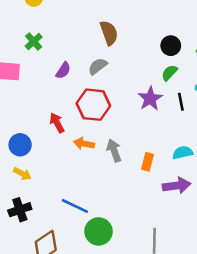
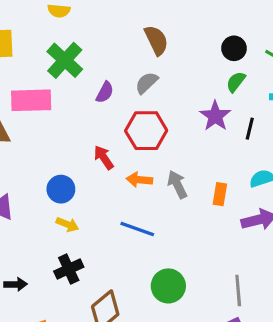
green cross: (34, 42) -> (65, 60), size x1.6
black line: (181, 102) -> (250, 129), moved, turned 30
blue line: (75, 206) -> (137, 229), moved

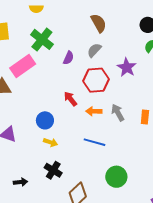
pink rectangle: (31, 100) -> (23, 66), turned -30
purple star: (215, 116) -> (127, 67), moved
black cross: (69, 269) -> (53, 170), turned -30

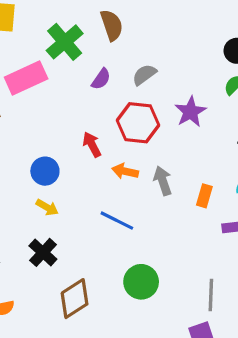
brown semicircle: (99, 23) -> (112, 25), moved

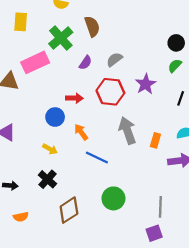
red arrow: (92, 145) -> (74, 98), moved, turned 119
blue circle: (45, 171) -> (55, 117), moved
orange arrow: (125, 171) -> (81, 132), moved, turned 42
gray arrow: (163, 181) -> (127, 131), size x1.4

